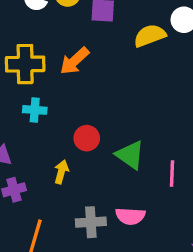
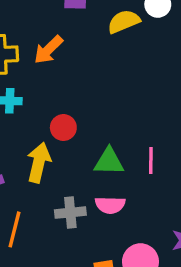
green triangle: (130, 155) -> (109, 161), moved, turned -32
yellow arrow: (61, 172) -> (39, 163), size x1.6

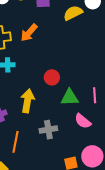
red circle: (63, 128) -> (52, 77), moved
pink semicircle: (110, 205) -> (83, 121), moved, turned 42

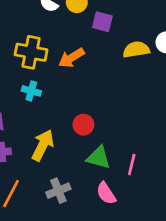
gray cross: (48, 130) -> (58, 191), turned -30

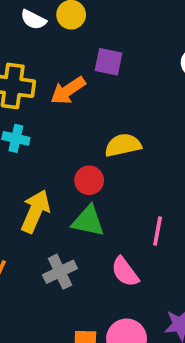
purple square: (102, 22) -> (108, 62), moved
yellow semicircle: (136, 50) -> (123, 145), moved
green triangle: (98, 158) -> (88, 221), moved

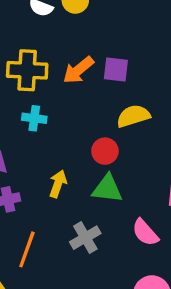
purple square: (108, 62) -> (116, 69), moved
yellow arrow: (35, 211) -> (58, 184), size x0.7

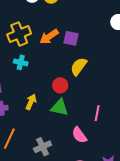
yellow cross: (27, 70) -> (19, 34), turned -30
yellow semicircle: (133, 116) -> (79, 66), turned -42
gray cross: (85, 238) -> (43, 147), moved

